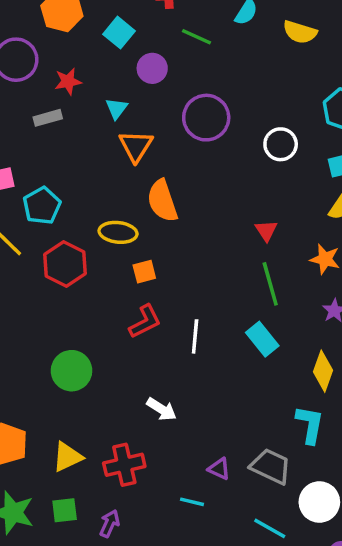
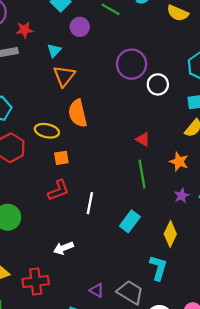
purple circle: (206, 118) -> (132, 64), moved
red triangle: (266, 231) -> (143, 139), turned -32
cyan rectangle: (262, 339) -> (130, 221), moved, turned 70
white arrow: (162, 409) -> (63, 248), turned 120

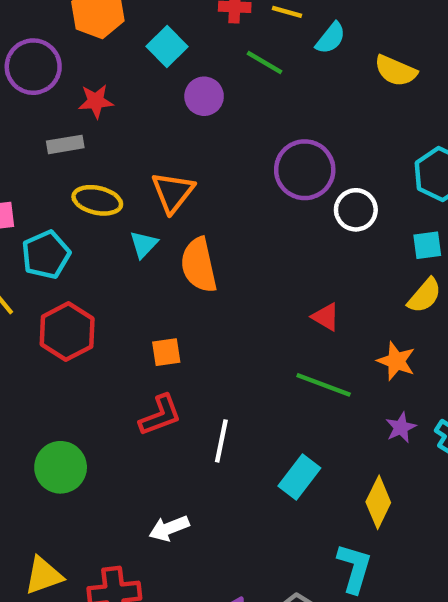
cyan triangle: (54, 50) -> (144, 244), moved
yellow ellipse: (47, 131) -> (97, 200), moved
green line: (142, 174) -> (324, 385), turned -60

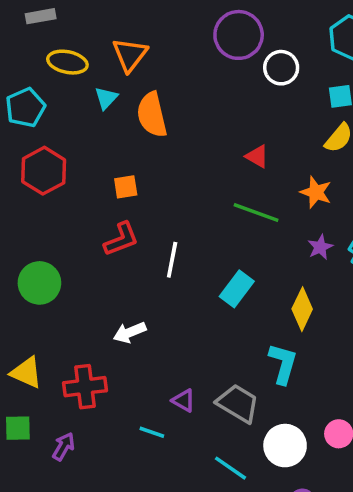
yellow triangle: (44, 576) -> (26, 373), turned 44

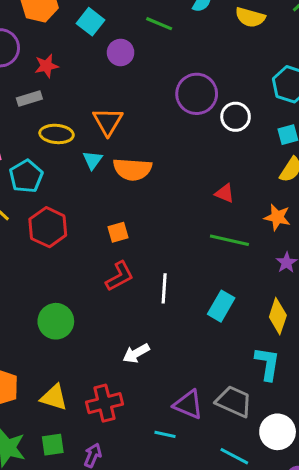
orange semicircle: (152, 115) -> (132, 169), turned -66
purple triangle: (184, 401) -> (188, 405), size x1.5

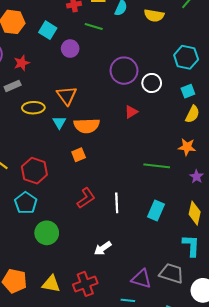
cyan pentagon: (26, 176) -> (26, 203), moved
red triangle: (225, 193) -> (131, 112), moved, turned -48
orange square: (118, 232) -> (79, 155), moved

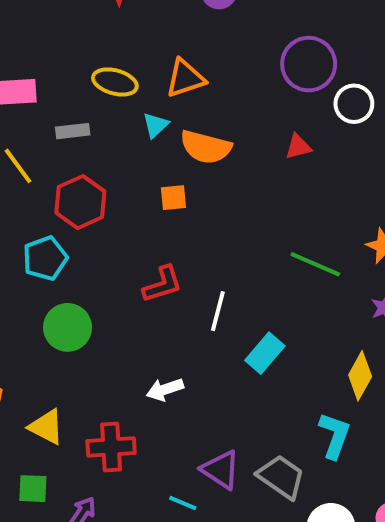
gray rectangle: (13, 86) -> (73, 131), moved
orange triangle: (67, 96) -> (185, 78), turned 30
cyan rectangle: (156, 210) -> (265, 353), moved

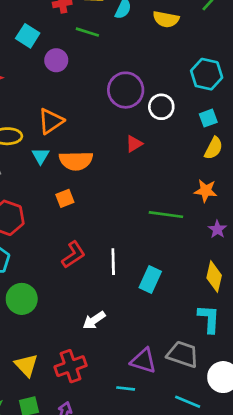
yellow triangle: (46, 427) -> (26, 365), turned 35

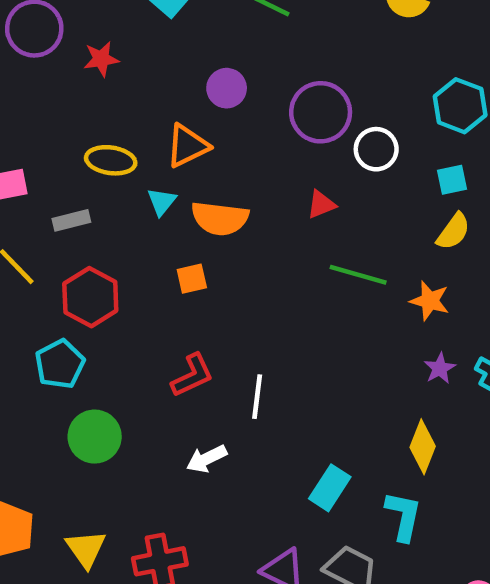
purple circle: (56, 60) -> (227, 88), moved
green line: (166, 215) -> (358, 275), moved
cyan rectangle: (150, 280) -> (330, 488), moved
white arrow: (94, 320) -> (207, 459), moved

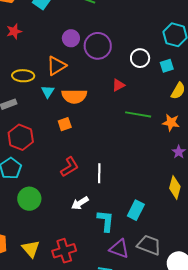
purple circle: (321, 112) -> (98, 46), moved
cyan square: (452, 180) -> (167, 66), moved
cyan L-shape: (403, 516) -> (106, 221), moved

